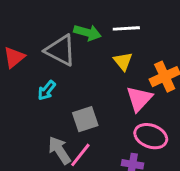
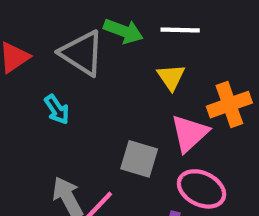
cyan arrow: (47, 90) -> (57, 109), turned -78
gray square: (85, 119) -> (139, 159), moved, turned 30

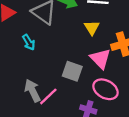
pink triangle: (190, 133) -> (100, 59), turned -35

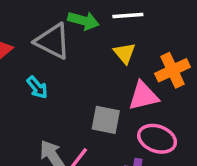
pink triangle: (100, 59) -> (143, 96), turned -50

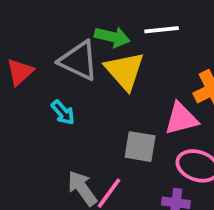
yellow triangle: (125, 53) -> (125, 71), moved, size x1.6

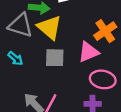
gray square: (140, 147) -> (55, 58), moved

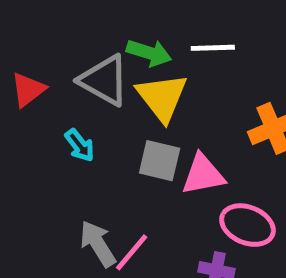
pink triangle: (88, 52) -> (203, 174), moved

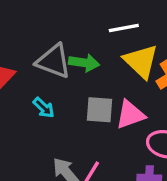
green arrow: (149, 53) -> (84, 63), moved
yellow triangle: (162, 97) -> (141, 61), moved

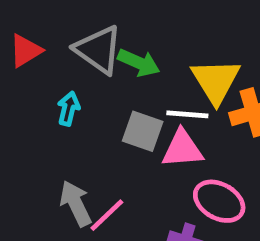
white line: (124, 28) -> (187, 114), moved
cyan arrow: (44, 108) -> (69, 109), turned -135

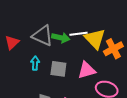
white line: (187, 114) -> (79, 34), moved
gray square: (143, 131) -> (58, 69), moved

